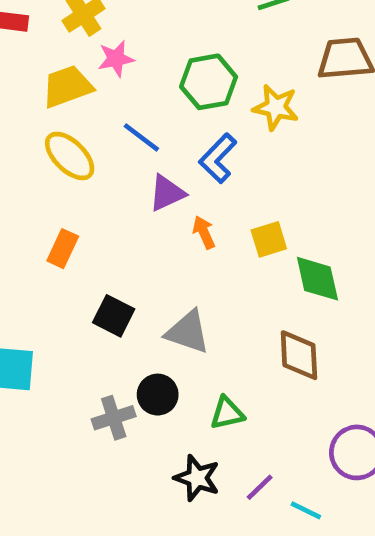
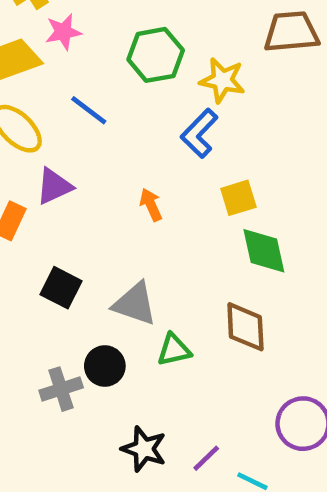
blue L-shape: (218, 158) -> (199, 133), moved
purple triangle: (167, 193) -> (54, 186), moved
yellow square: (269, 239) -> (238, 198), moved
green triangle: (227, 413) -> (174, 350), moved

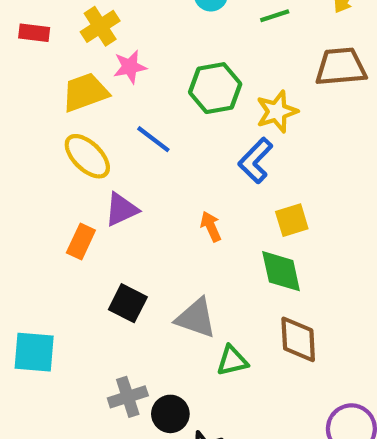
yellow star: (222, 80) -> (277, 112), turned -30
green diamond: (264, 251) -> (281, 271), moved
black circle: (105, 366) -> (170, 414), moved

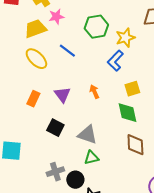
purple triangle: (121, 209) -> (62, 95), moved, turned -42
green triangle: (232, 361) -> (91, 158), moved

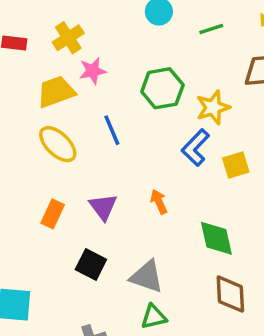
blue line: (67, 51) -> (112, 130), turned 30
yellow square: (132, 89) -> (236, 165), moved

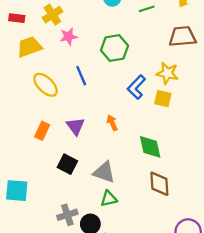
yellow trapezoid: (56, 92) -> (29, 47), moved
yellow star: (213, 107) -> (167, 73), moved, turned 30
yellow square: (236, 165) -> (163, 99), turned 30

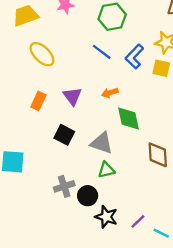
blue line: (81, 76) -> (102, 52), moved, turned -30
orange arrow: (112, 123) -> (110, 93), turned -84
green diamond: (150, 147) -> (129, 118), moved

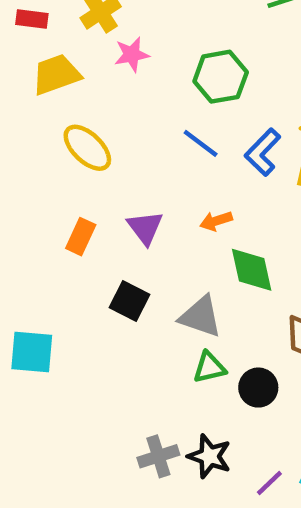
gray cross: (64, 186) -> (158, 456), moved
black circle: (88, 196) -> (258, 388), moved
purple line: (138, 221) -> (269, 483), moved

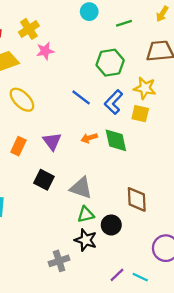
green hexagon: (221, 77) -> (110, 63), moved
green diamond: (252, 270) -> (116, 140), moved
black star: (209, 456) -> (86, 240), moved

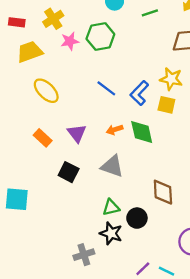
green hexagon: (110, 63) -> (100, 36), moved
orange rectangle: (18, 146) -> (43, 138), turned -72
gray triangle: (81, 188) -> (112, 166), moved

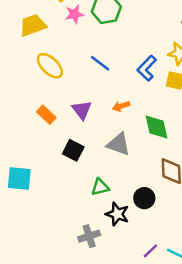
blue line: (106, 88) -> (100, 63), moved
green diamond: (142, 132) -> (157, 127), moved
green triangle: (111, 207) -> (100, 187), moved

